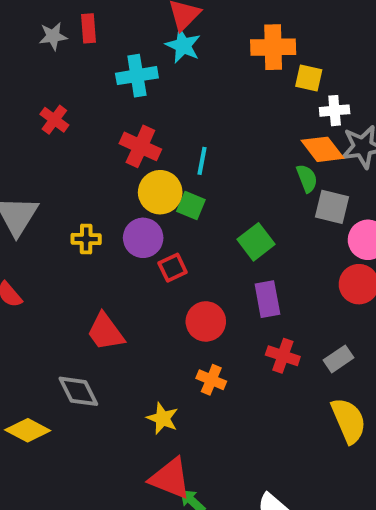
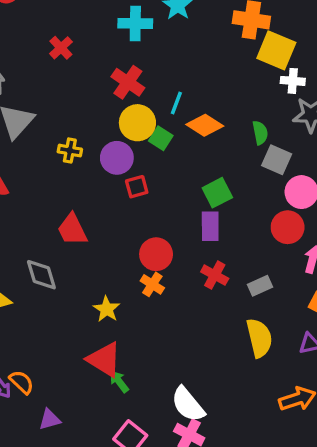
yellow square: (309, 78) -> (276, 50), size x1.6
orange diamond: (323, 149) -> (205, 125), moved, turned -30
green square: (256, 242) -> (217, 193), moved
red circle: (206, 321) -> (156, 254), moved

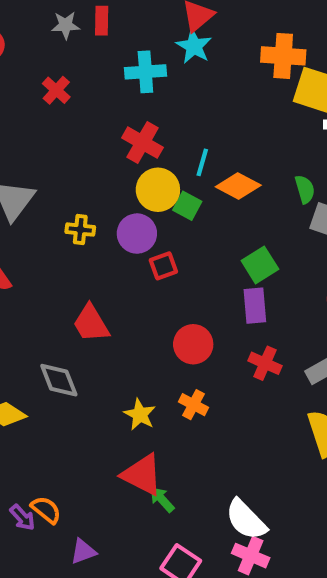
red cross: (61, 48) -> (56, 90), moved
orange cross: (152, 284) -> (193, 405), moved

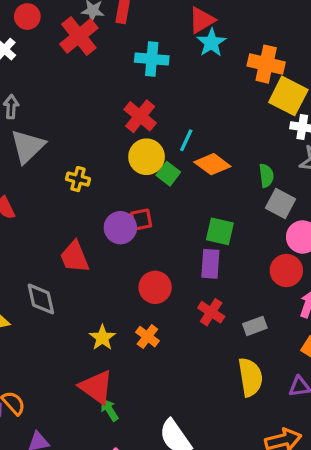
cyan star: (194, 46) -> (211, 43), moved
red cross: (56, 90) -> (79, 36), moved, size x1.6
purple circle: (137, 234) -> (120, 228), moved
green square: (260, 265) -> (220, 231), turned 36

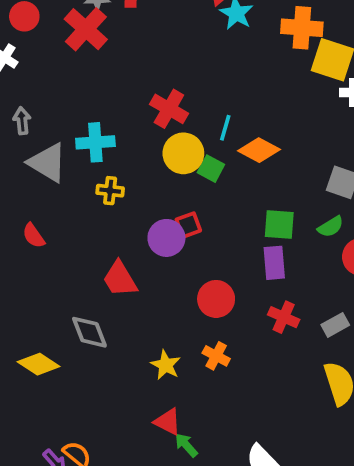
cyan cross: (152, 59) -> (95, 142), moved
gray triangle: (28, 146) -> (48, 163), turned -36
green semicircle: (266, 176) -> (331, 227), moved, turned 75
red triangle: (96, 387) -> (168, 422), size x0.7

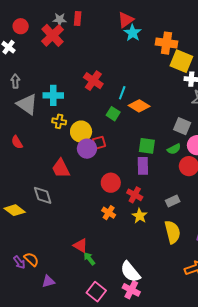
yellow circle: (183, 153) -> (81, 132), moved
red cross: (284, 317) -> (135, 195), moved
yellow star: (166, 365) -> (140, 216), moved

